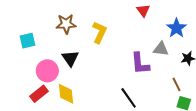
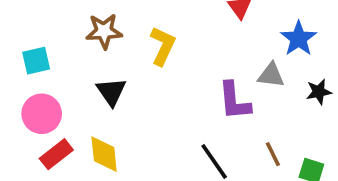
pink circle: (47, 71) -> (42, 114), moved
brown line: (176, 84) -> (273, 154), moved

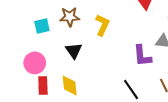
cyan square: (36, 61) -> (42, 26), moved
red rectangle: (56, 154) -> (43, 85), turned -54

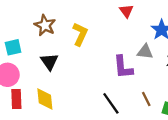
brown star: (70, 17) -> (45, 25), turned 30
cyan square: (42, 26) -> (13, 47), moved

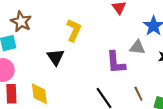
brown star: (45, 25) -> (21, 22), moved
black triangle: (49, 62) -> (56, 57), moved

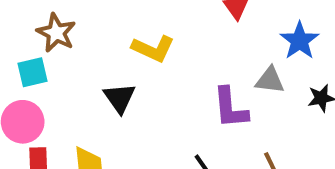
yellow L-shape: (74, 30) -> (153, 49), turned 90

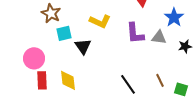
cyan square: (33, 72) -> (64, 33), moved
purple L-shape: (230, 108) -> (135, 33), moved

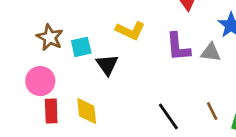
brown star: (51, 13) -> (50, 37), moved

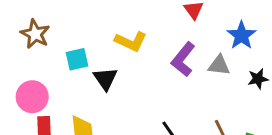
brown star: (50, 37) -> (35, 34), moved
purple L-shape: (178, 47) -> (183, 59), turned 44

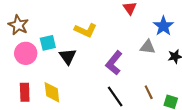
purple L-shape: (183, 59) -> (114, 63), moved
pink circle: (32, 97) -> (26, 53), moved

